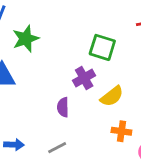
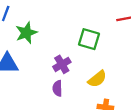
purple cross: (84, 78) -> (62, 64), moved

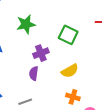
green star: (26, 33) -> (26, 24), moved

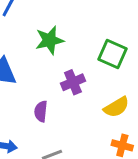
purple semicircle: (34, 73) -> (41, 111), moved

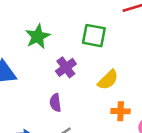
purple semicircle: (41, 111) -> (55, 103), moved

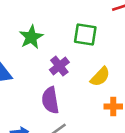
purple semicircle: (55, 103) -> (50, 100), size x1.5

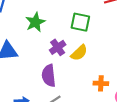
yellow semicircle: (100, 77) -> (79, 53), moved

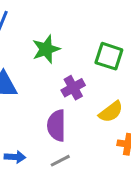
yellow semicircle: (79, 53) -> (111, 112), moved

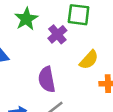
purple cross: (73, 88) -> (57, 34), moved

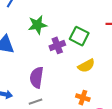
yellow semicircle: (89, 60) -> (86, 66), moved

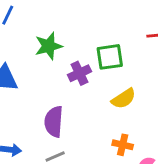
green square: (79, 36) -> (110, 57), turned -30

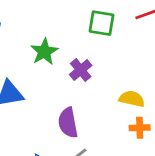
green square: (110, 57) -> (102, 23), moved, turned 32
yellow semicircle: (124, 99) -> (132, 99), moved, turned -120

